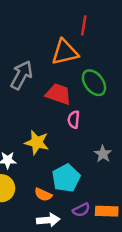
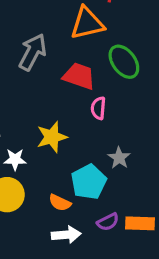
yellow star: (37, 142) -> (52, 137), turned -30
gray star: (103, 154) -> (119, 158), moved

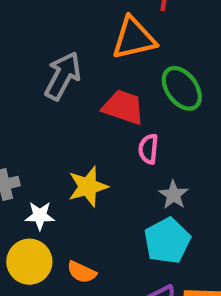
gray star: (119, 158) -> (173, 195), moved
cyan pentagon: (89, 182) -> (167, 241), moved
orange semicircle: (60, 203) -> (82, 272), moved

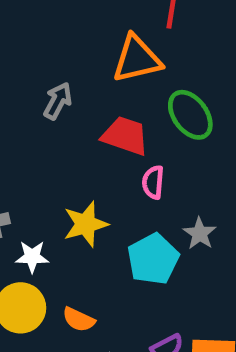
gray arrow: (63, 76) -> (58, 101), size x0.7
gray star: (173, 195) -> (200, 233), moved
cyan pentagon: (167, 241) -> (153, 259), moved

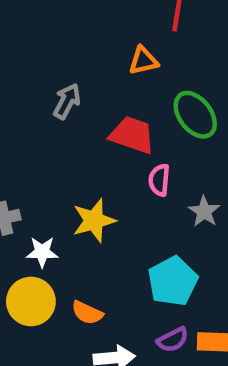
orange triangle: (137, 59) -> (143, 61), size x0.6
gray star: (200, 233) -> (204, 211), moved
cyan pentagon: (153, 259) -> (173, 281), moved

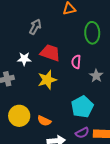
green ellipse: (195, 115) -> (92, 33), turned 35
red trapezoid: (132, 135) -> (50, 53), moved
white star: (42, 252) -> (24, 59), moved

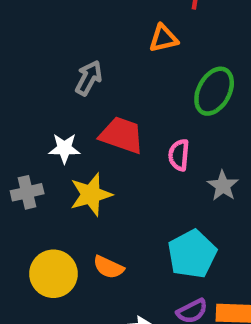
green ellipse: (92, 33) -> (214, 91), turned 30
yellow star: (47, 80) -> (91, 195), moved
orange semicircle: (44, 121) -> (108, 267), moved

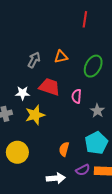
orange triangle: (163, 38) -> (61, 57), moved
cyan pentagon: (192, 254) -> (96, 143), moved
orange semicircle: (108, 267) -> (64, 149), moved, turned 80

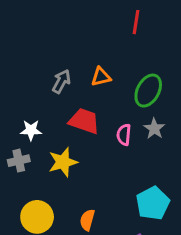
white star: (23, 93) -> (31, 130), moved
gray star: (97, 111) -> (154, 129), moved
orange semicircle: (64, 149) -> (87, 220), moved

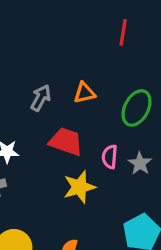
gray star: (154, 129) -> (140, 163), moved
yellow star: (63, 162) -> (79, 187), moved

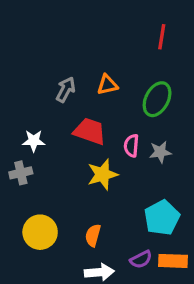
red line: (123, 32) -> (162, 37), moved
gray star: (140, 163) -> (160, 152), turned 30

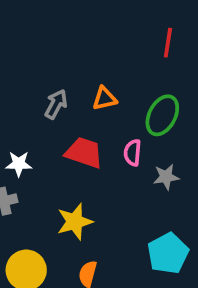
pink semicircle: (131, 146) -> (132, 153), moved
yellow star: (103, 174) -> (75, 222), moved

